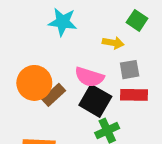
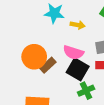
yellow arrow: (113, 43) -> (78, 25), moved

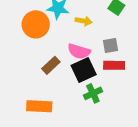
orange circle: (34, 57) -> (36, 24), moved
black square: (78, 69) -> (84, 70), turned 35

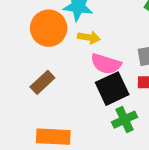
yellow arrow: (84, 21) -> (89, 37), moved
brown rectangle: (51, 65) -> (42, 82), moved

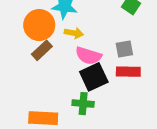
brown rectangle: (42, 82) -> (42, 50), moved
green cross: (125, 120) -> (83, 104), moved, turned 30

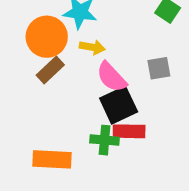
pink semicircle: (88, 56) -> (112, 77), turned 30
red rectangle: (128, 72) -> (129, 131), moved

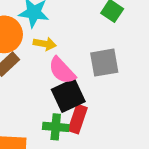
gray square: (159, 68) -> (104, 63), size x1.4
red rectangle: (129, 131) -> (78, 119), turned -72

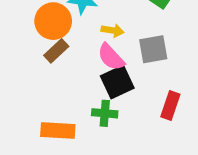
yellow arrow: (45, 44) -> (113, 30), moved
red rectangle: (78, 119) -> (170, 105), moved

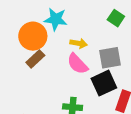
black square: (117, 82) -> (104, 83), moved

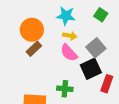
cyan star: (56, 19) -> (66, 16), moved
gray square: (110, 58) -> (96, 48), turned -30

